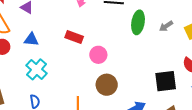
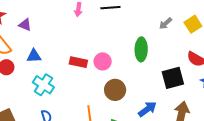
green ellipse: (138, 22) -> (141, 49), moved
red rectangle: (74, 37) -> (78, 62), moved

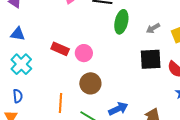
green ellipse: (141, 49) -> (121, 22), moved
black square: (173, 78) -> (151, 59), moved

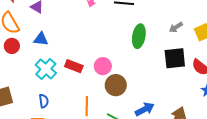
green ellipse: (121, 22) -> (139, 36), moved
red rectangle: (60, 49) -> (74, 66), moved
pink circle: (84, 53) -> (103, 66), moved

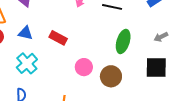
red rectangle: (74, 66) -> (58, 38), moved
brown circle: (116, 85) -> (111, 76), moved

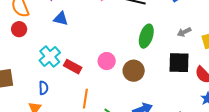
blue triangle: (25, 33) -> (61, 19), moved
red rectangle: (58, 38) -> (73, 67), moved

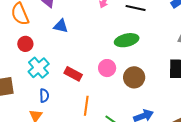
red circle: (19, 29) -> (25, 44), moved
green ellipse: (146, 36) -> (127, 40), moved, turned 60
cyan cross: (50, 56) -> (39, 68), moved

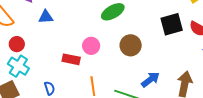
cyan cross: (39, 68) -> (18, 66), moved
pink circle: (107, 68) -> (91, 46), moved

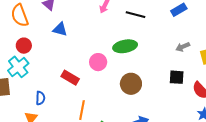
black square: (172, 24) -> (177, 77), size x0.7
pink circle: (91, 46) -> (98, 62), moved

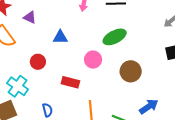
blue triangle: (60, 29) -> (60, 37), moved
red circle: (24, 46) -> (38, 62), moved

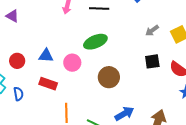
blue triangle: (60, 37) -> (46, 56), moved
blue semicircle: (47, 110) -> (18, 94), moved

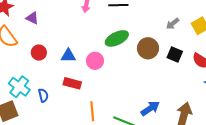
red circle: (17, 61) -> (39, 53), moved
black square: (152, 61) -> (175, 55), turned 35
brown circle: (109, 77) -> (148, 48), moved

